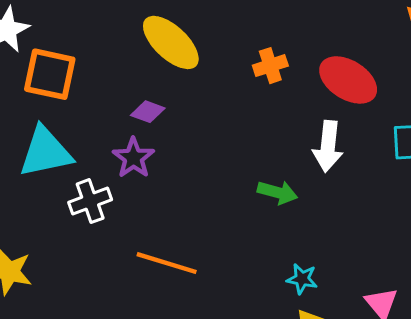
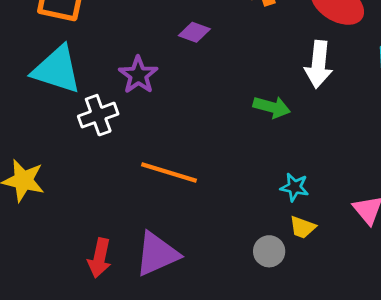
purple diamond: (148, 112) -> (194, 32), moved
cyan triangle: (45, 152) -> (57, 70), turned 30

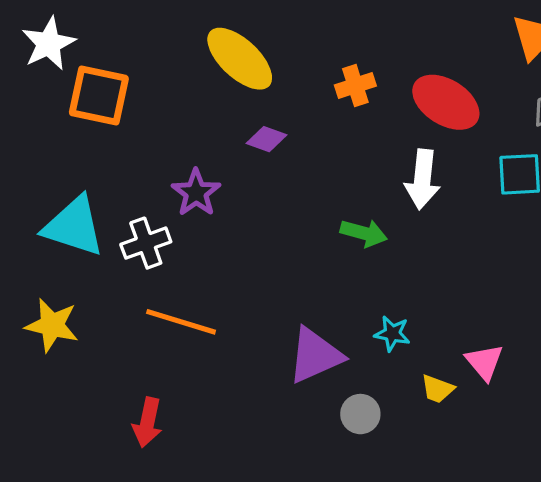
cyan triangle: (57, 70) -> (74, 226), moved
orange line: (169, 172) -> (181, 322), moved
yellow trapezoid: (303, 227) -> (437, 389), moved
purple triangle: (157, 254) -> (315, 355), moved

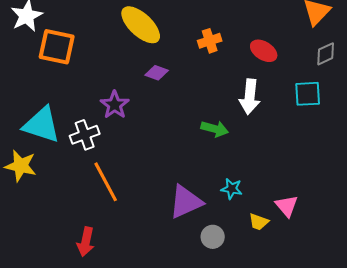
red ellipse: (446, 102) -> (264, 51), size x0.7
orange line: (181, 322) -> (106, 182), turned 45
yellow star: (52, 325) -> (21, 166), moved

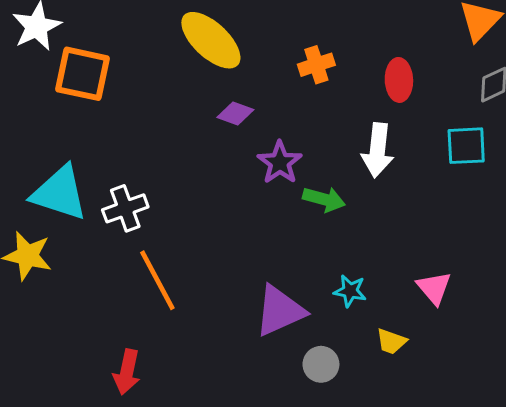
red ellipse: (264, 51) -> (399, 80), turned 56
purple star: (115, 105) -> (280, 163), moved
pink triangle: (287, 206) -> (434, 288), moved

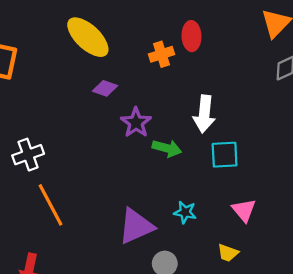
red ellipse: (399, 80) -> (191, 36), moved
cyan square: (466, 146) -> (225, 155), moved
yellow trapezoid: (391, 341) -> (228, 253), moved

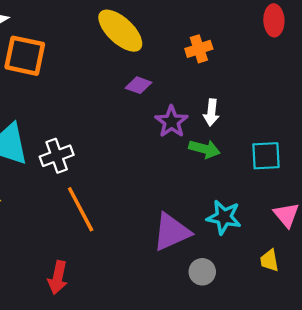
red ellipse: (191, 36) -> (274, 20), moved
white arrow: (204, 114) -> (211, 113), moved, size x0.7
cyan star: (185, 212) -> (224, 217), size x1.4
yellow trapezoid: (228, 253) -> (269, 260), turned 60

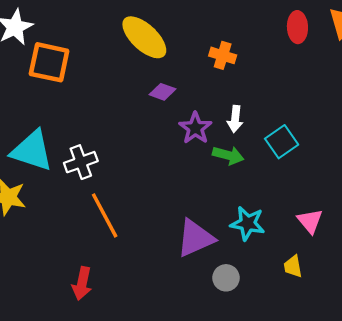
orange cross: (199, 49) -> (223, 55), turned 35
cyan square: (266, 156) -> (282, 142), moved, turned -32

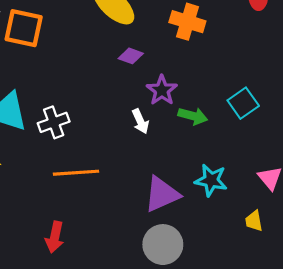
orange cross: (223, 55) -> (187, 22), size x1.4
white arrow: (235, 119) -> (140, 121), moved, turned -30
orange line: (105, 215) -> (76, 173), turned -66
gray circle: (226, 278) -> (163, 245), moved, size x1.6

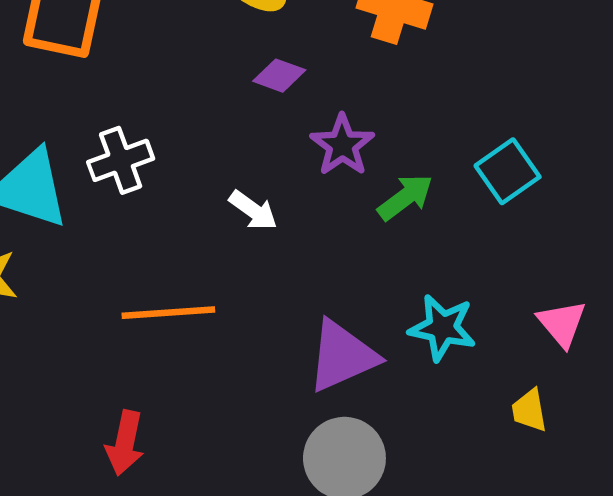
green arrow: (193, 116) -> (405, 197), turned -52
white arrow: (140, 121) -> (253, 210), moved, turned -30
white cross: (54, 122) -> (121, 160), moved

